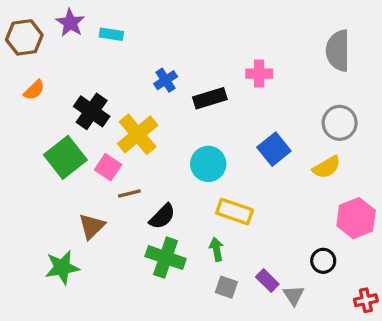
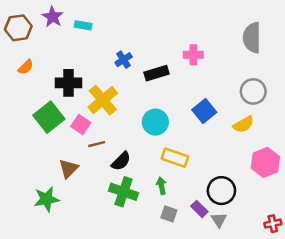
black cross: (92, 111) -> (68, 83), turned -35
black circle: (323, 261) -> (221, 191), moved, size x1.5

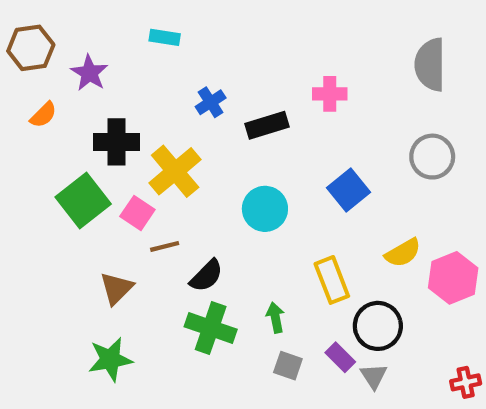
purple star: (53, 17) -> (89, 73), moved
cyan rectangle: (83, 25) -> (165, 37), moved
yellow semicircle: (243, 124) -> (403, 253), moved
yellow rectangle: (175, 158) -> (332, 280), moved, turned 50
green star: (46, 199) -> (110, 359), moved

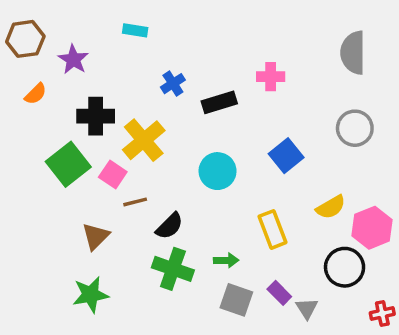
green arrow: (275, 318) -> (226, 260), turned 100
black circle: (378, 326) -> (345, 267), moved
gray square: (288, 366) -> (236, 300), size x1.4

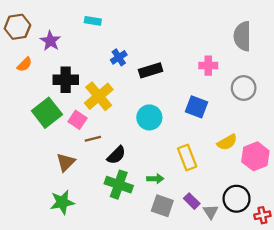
pink cross: (271, 77) -> (208, 66), moved
blue square: (286, 156) -> (196, 107), turned -30
black circle: (345, 267) -> (237, 199), moved

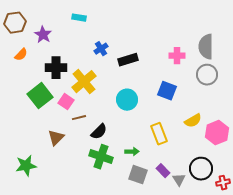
gray semicircle: (242, 36) -> (206, 47), moved
green star: (62, 202) -> (26, 166), moved

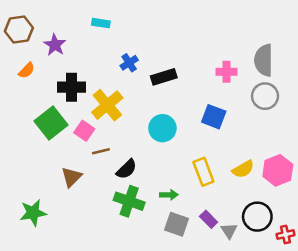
yellow semicircle: (193, 121) -> (243, 169), moved

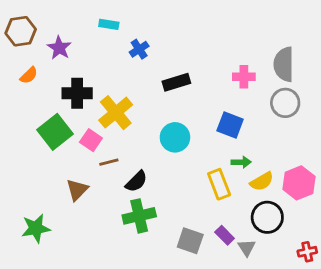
blue cross: (129, 63) -> (139, 49), moved
green arrow: (169, 195) -> (241, 162), moved
green cross: (129, 201) -> (139, 216), turned -32
black circle: (257, 217) -> (267, 217), moved

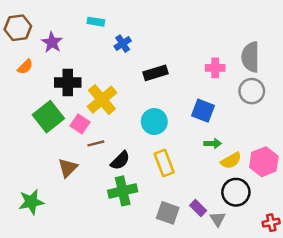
yellow rectangle: (219, 184) -> (164, 163), moved

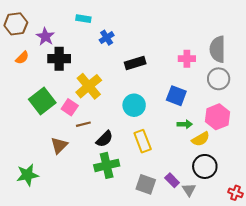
black cross: (68, 83) -> (59, 59), moved
pink hexagon: (264, 162) -> (218, 117), moved
red cross: (271, 223) -> (235, 193), turned 32

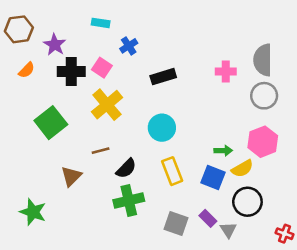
blue square: (176, 96) -> (213, 177), moved
pink square: (70, 107) -> (102, 68), moved
green star: (27, 175) -> (33, 212), turned 30

